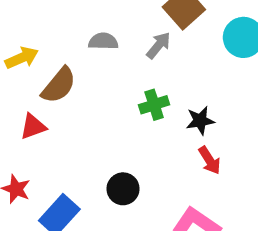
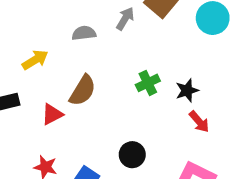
gray semicircle: (103, 41) -> (84, 33), moved
gray arrow: (158, 45) -> (125, 19), moved
brown semicircle: (59, 85) -> (83, 90), moved

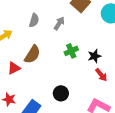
gray arrow: (125, 19) -> (59, 23), moved
gray semicircle: (84, 33) -> (34, 20), turned 112

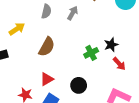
green cross: (71, 51) -> (91, 53), moved
red triangle: (14, 68) -> (47, 79), moved

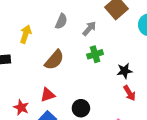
yellow arrow: (17, 29) -> (26, 34), turned -49
green cross: (91, 53) -> (95, 54), moved

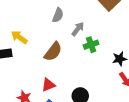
gray arrow: (89, 28) -> (78, 29), moved
yellow arrow: (26, 34) -> (19, 37), moved, turned -70

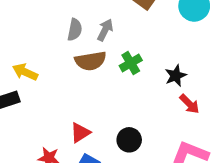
gray arrow: (78, 29) -> (105, 30), moved
brown semicircle: (53, 52) -> (90, 61), moved, turned 54

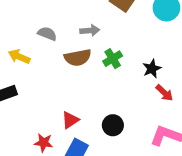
gray semicircle: (75, 30) -> (47, 34), moved, turned -78
gray arrow: (105, 30) -> (90, 31), turned 60
yellow arrow: (25, 72) -> (19, 56), moved

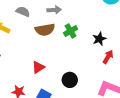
red arrow: (164, 93) -> (108, 57), turned -104
red triangle: (70, 120) -> (38, 67), moved

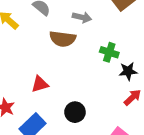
green cross: (71, 31) -> (109, 52), moved, turned 32

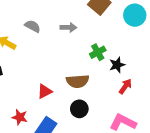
brown semicircle: (63, 39) -> (78, 81), moved
green cross: (109, 52) -> (98, 52), turned -35

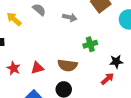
black star: (117, 65) -> (116, 62), moved
red star: (20, 117) -> (14, 68), moved

